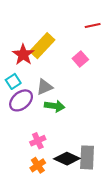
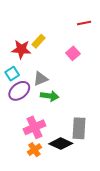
yellow rectangle: (42, 46) -> (38, 41), size x0.6
red star: (23, 55) -> (21, 49), turned -30
pink cross: (38, 141) -> (34, 127), size x1.5
gray rectangle: (87, 157) -> (79, 128), moved

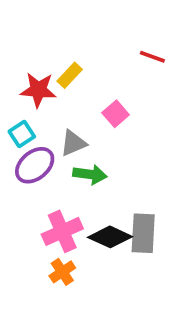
red line: (84, 23) -> (152, 57), moved, turned 32
pink square: (73, 53) -> (116, 114), moved
black diamond: (61, 144) -> (110, 237), moved

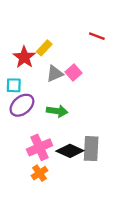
red star: (38, 90) -> (24, 57), turned 30
cyan square: (22, 134) -> (14, 85), turned 35
gray triangle: (73, 143) -> (55, 74), moved

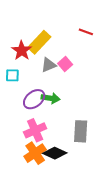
yellow rectangle: (44, 48) -> (39, 42), size x1.6
purple ellipse: (22, 105) -> (34, 99), moved
black diamond: (70, 151) -> (55, 153), moved
orange cross: (40, 173) -> (35, 153), size x1.5

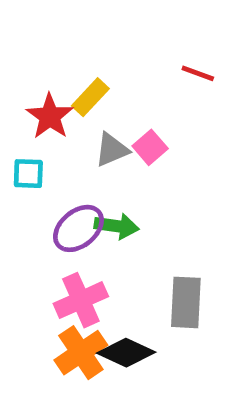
yellow rectangle: (39, 42) -> (90, 97), size x0.7

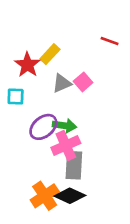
pink cross: (81, 300) -> (66, 145), moved
gray rectangle: (186, 302) -> (74, 165), moved

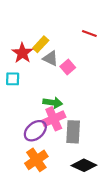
gray triangle: (62, 83) -> (50, 58), moved, turned 49
purple ellipse: (43, 127) -> (35, 131), moved
gray rectangle: (74, 165) -> (73, 132), moved
black diamond: (70, 196) -> (84, 165), moved

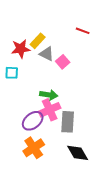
red star: (22, 53) -> (21, 49), turned 30
black diamond: (84, 165) -> (78, 153), turned 35

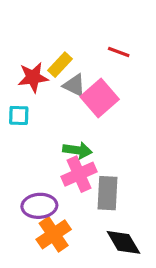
red line: (83, 31) -> (119, 52), moved
pink square: (63, 62) -> (100, 98), size x1.6
purple ellipse: (33, 121) -> (39, 206), moved, turned 35

